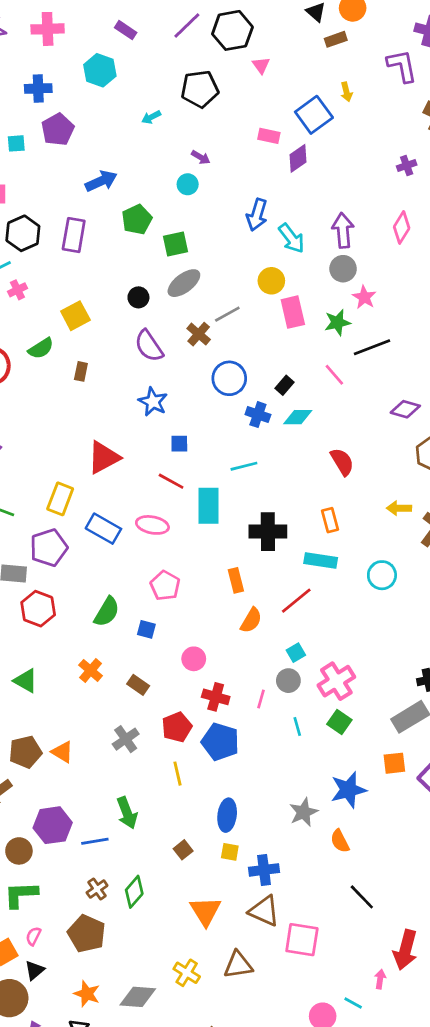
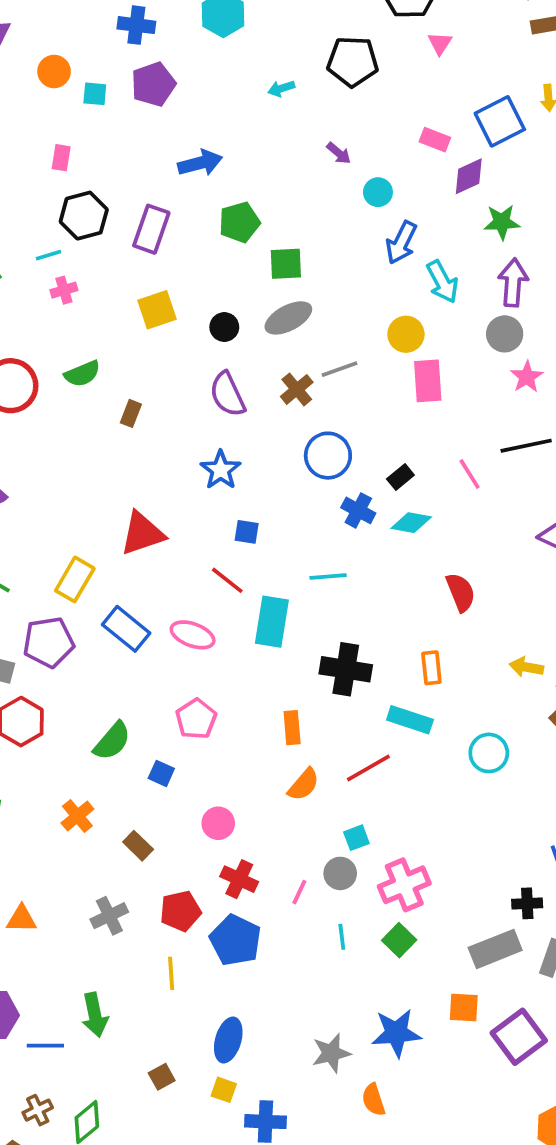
cyan circle: (188, 184) -> (378, 192), moved
yellow square: (75, 316) -> (157, 310), moved
green star: (337, 322) -> (502, 222), moved
orange triangle: (62, 752) -> (22, 919), turned -40

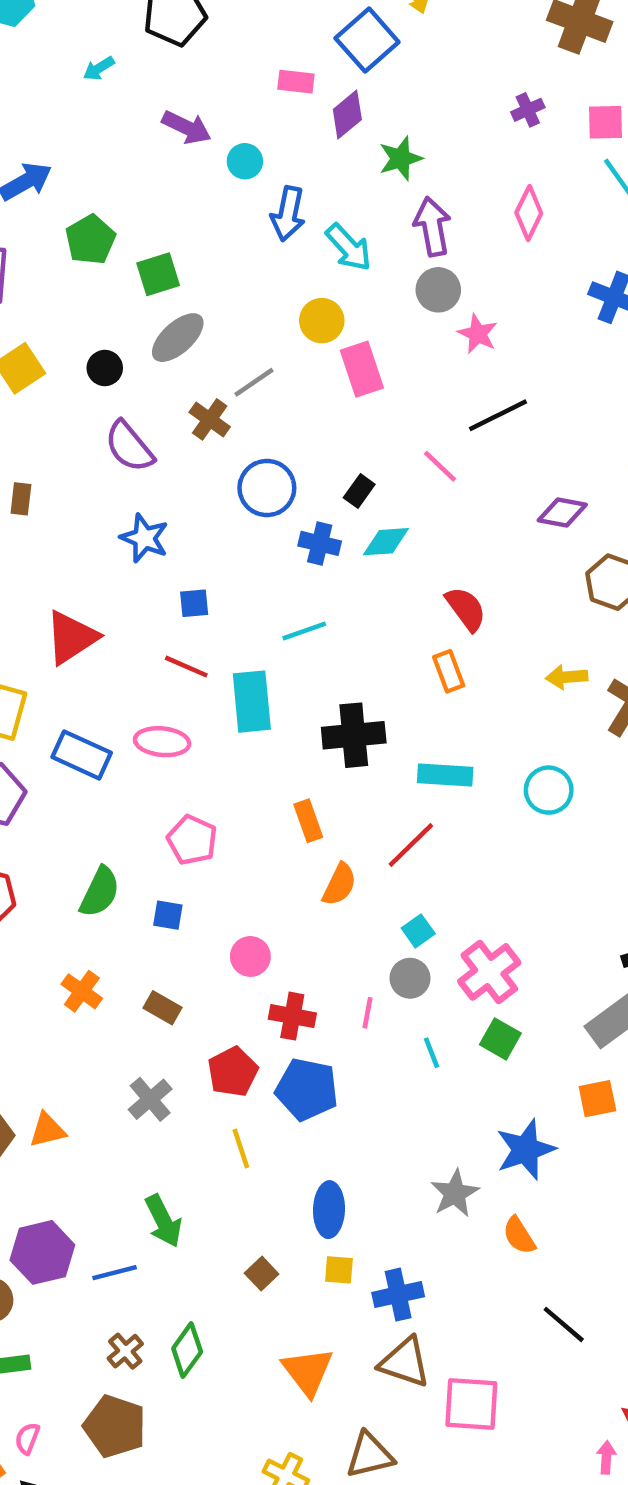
purple arrow: (339, 153) -> (187, 127), size x1.5
orange rectangle: (431, 668) -> (449, 671), moved

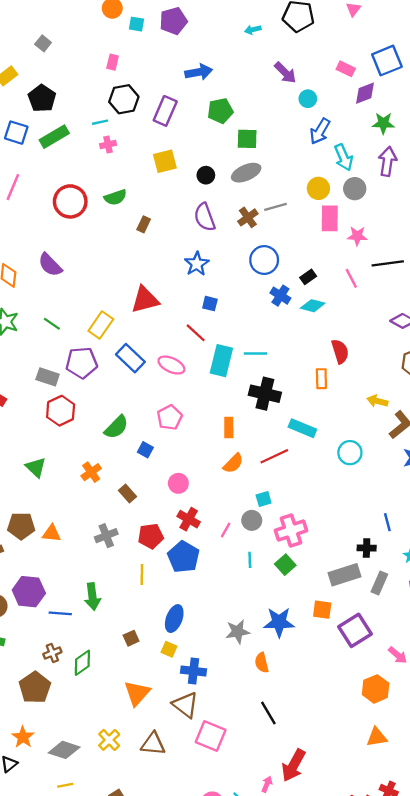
gray circle: (438, 290) -> (355, 189), moved
pink star: (478, 334) -> (357, 236), moved, turned 30
cyan line: (304, 631) -> (255, 353), moved

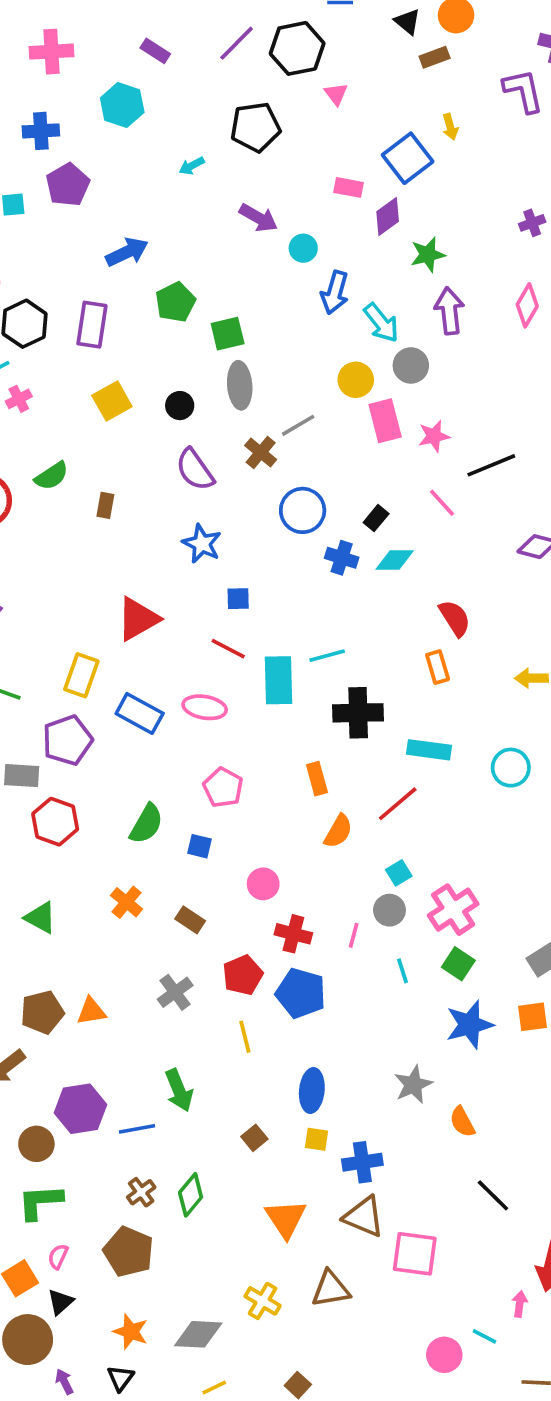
gray ellipse: (246, 173) -> (240, 385), turned -56
blue star: (279, 622) -> (470, 1025), moved

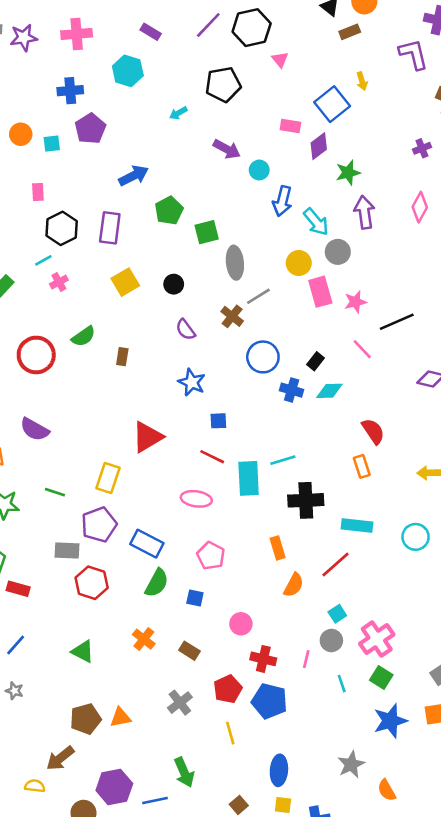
gray ellipse: (240, 385) -> (235, 263), moved
purple semicircle: (195, 470) -> (186, 330), size x0.7
blue rectangle: (140, 713) -> (147, 544), moved

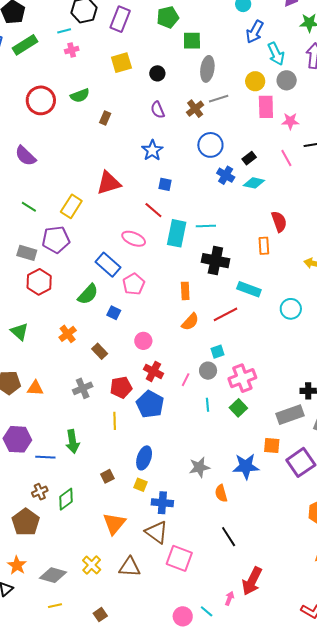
blue rectangle: (147, 544) -> (108, 265), moved
blue star: (390, 721) -> (246, 466), moved

